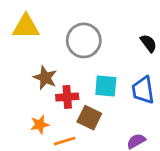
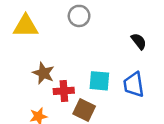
gray circle: (84, 40) -> (79, 16), moved, size x0.7

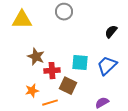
black semicircle: (139, 41) -> (111, 32), turned -104
blue trapezoid: (134, 85) -> (107, 66), turned 55

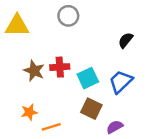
cyan square: (80, 63) -> (88, 78), turned -30
red cross: (52, 71) -> (60, 67), moved
brown square: (68, 86) -> (91, 109), moved

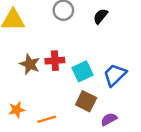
black semicircle: (126, 40) -> (100, 16), moved
orange star: (29, 112) -> (17, 110), moved

